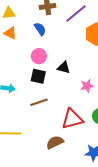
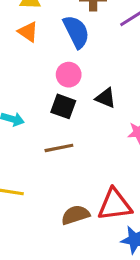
blue semicircle: (40, 29) -> (76, 32), size x1.5
red triangle: (72, 119) -> (115, 205), moved

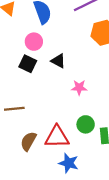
brown line: (59, 148) -> (14, 109), moved
brown semicircle: (75, 215) -> (28, 141), turned -48

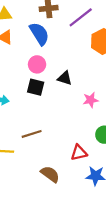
red triangle: (57, 137) -> (79, 153), size x0.7
brown semicircle: (28, 141) -> (50, 174), moved, turned 108

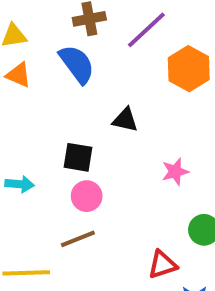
pink circle: (37, 64) -> (87, 196), moved
black triangle: (65, 78) -> (125, 120), moved

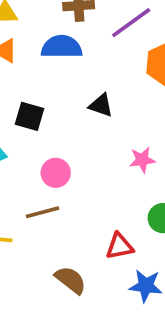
blue semicircle: (77, 64) -> (62, 47), turned -60
black square: (78, 157) -> (29, 116), moved

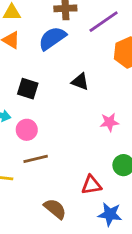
blue semicircle: (62, 47) -> (52, 38), turned -36
pink circle: (56, 173) -> (27, 130), moved

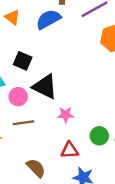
black triangle: (80, 82) -> (45, 87), moved, size x1.6
pink star: (109, 122) -> (66, 115), moved

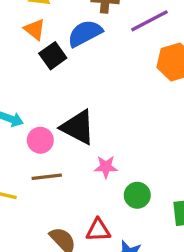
black square: (23, 61) -> (53, 56), moved, turned 30
green circle: (99, 136) -> (137, 195), moved
red triangle: (70, 150) -> (98, 230), moved

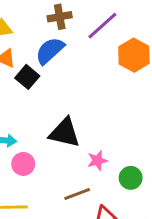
pink circle: (40, 140) -> (23, 164), moved
brown line: (47, 177) -> (77, 194), moved

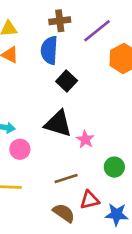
blue semicircle: (50, 51) -> (49, 50), turned -48
black square: (27, 77) -> (67, 81), moved
pink star: (97, 160) -> (85, 139), moved, turned -30

